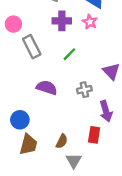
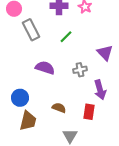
brown semicircle: (62, 141) -> (59, 108), moved, turned -96

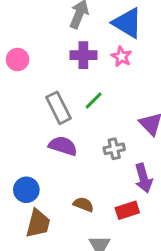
gray rectangle: (31, 30) -> (59, 108), moved
red rectangle: (89, 112) -> (127, 210), turned 63

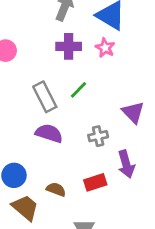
brown semicircle: (83, 204) -> (56, 189), moved
red rectangle: (127, 210) -> (95, 182), moved
brown trapezoid: (38, 223) -> (25, 208), turned -64

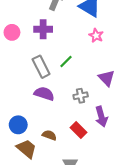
purple cross: (69, 46) -> (43, 29), moved
pink star: (105, 48) -> (96, 35), moved
red rectangle: (95, 182) -> (78, 130), turned 63

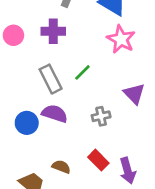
pink star: (96, 35) -> (121, 39), size x1.5
purple arrow: (101, 117) -> (128, 171), moved
blue circle: (18, 125) -> (27, 123), moved

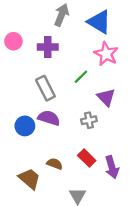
pink circle: (13, 35) -> (13, 41), moved
green line: (82, 72) -> (81, 77), moved
purple triangle: (134, 94) -> (106, 97), moved

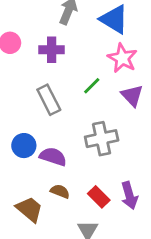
purple triangle: (106, 97) -> (132, 96), moved
purple semicircle: (49, 118) -> (53, 157), moved
gray cross: (89, 120) -> (102, 139), size x1.6
red rectangle: (87, 158) -> (99, 197), moved

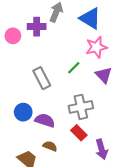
purple cross: (52, 50) -> (37, 27), moved
pink star: (122, 58) -> (96, 47), turned 30
red rectangle: (99, 197) -> (79, 133), moved

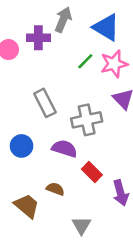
green line: (74, 68) -> (85, 61), moved
gray cross: (81, 107) -> (87, 120), moved
purple semicircle: (45, 120) -> (65, 149), moved

